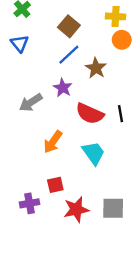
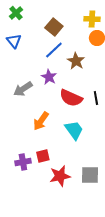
purple cross: (30, 203) -> (23, 162), moved

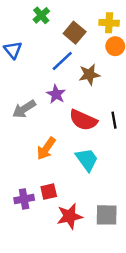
green cross: (16, 13) -> (41, 15), moved
brown square: (54, 27) -> (75, 33), moved
brown star: (76, 61) -> (89, 75), turned 30

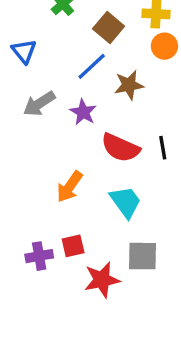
gray arrow: (24, 109) -> (39, 104), moved
gray square: (107, 215) -> (142, 256), moved

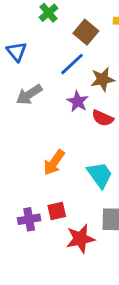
purple star: (83, 112) -> (78, 101), moved
red semicircle: (120, 148) -> (103, 118), moved, size x0.7

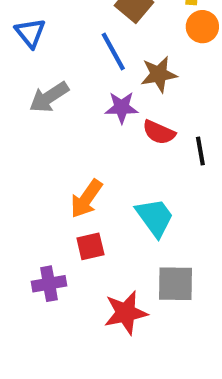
blue line: (72, 64) -> (113, 52), turned -76
purple star: (78, 101) -> (122, 107), turned -30
red square: (57, 211) -> (90, 246), moved

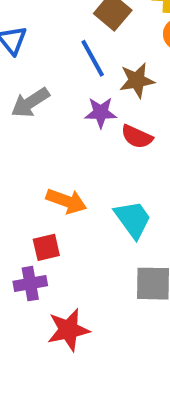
orange arrow: (86, 199) -> (66, 201), turned -105
red square: (90, 246) -> (46, 247), moved
red star: (126, 313) -> (68, 330), moved

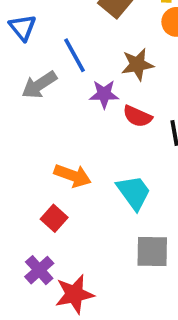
blue line: (93, 58) -> (74, 55), moved
red square: (46, 247) -> (54, 218), turned -35
purple cross: (30, 284) -> (39, 270), moved, turned -32

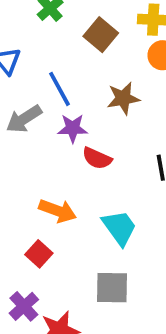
purple star: (104, 94) -> (73, 128), moved
red semicircle: (137, 116) -> (97, 158), moved
gray square: (152, 252) -> (112, 288), moved

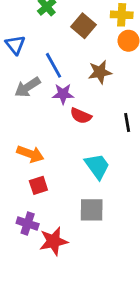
orange arrow: (58, 211) -> (30, 154), moved
red square: (39, 254) -> (38, 185), turned 30
purple cross: (24, 306) -> (28, 224), turned -30

